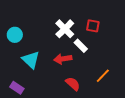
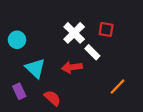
red semicircle: (73, 84) -> (52, 98), moved
purple rectangle: (17, 88) -> (19, 91), moved, turned 32

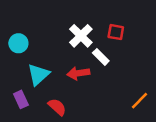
cyan triangle: (35, 68) -> (38, 74), turned 35
orange line: (118, 87) -> (140, 101), moved

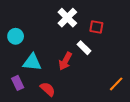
white cross: (81, 36) -> (67, 18), moved
red arrow: (78, 73) -> (65, 61), turned -54
cyan triangle: (38, 74) -> (32, 62), turned 48

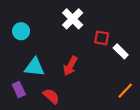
red square: (96, 27) -> (102, 38), moved
cyan circle: (16, 36) -> (21, 31), moved
white rectangle: (84, 48) -> (121, 51), moved

